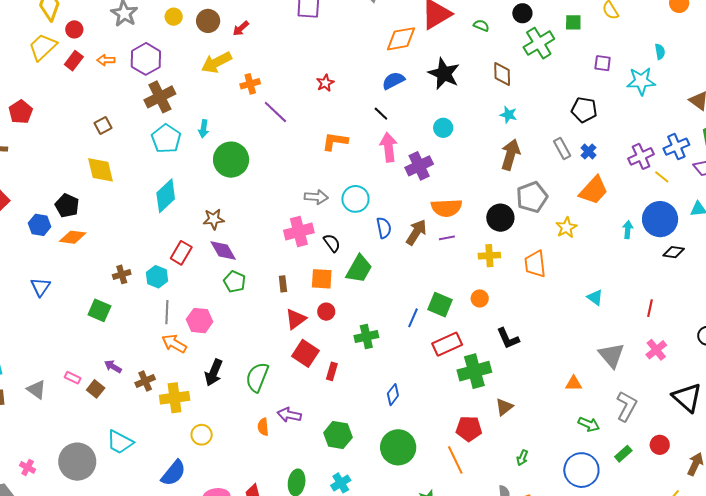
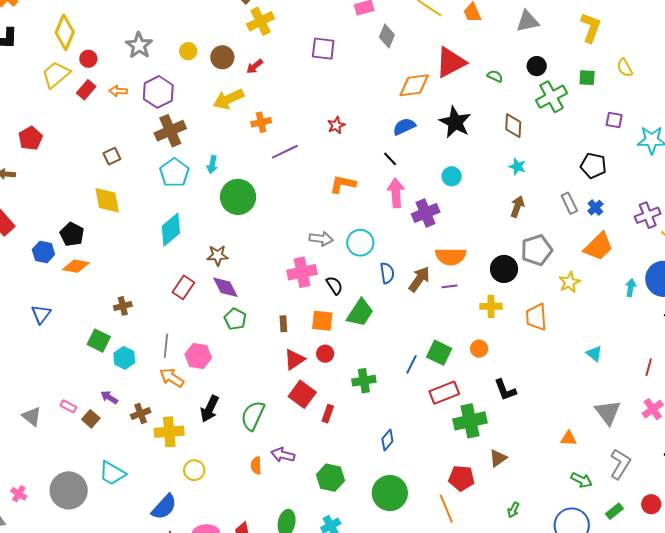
purple line: (275, 112) -> (285, 152), turned -72
brown arrow: (510, 155) -> (517, 207), size x0.7
cyan hexagon: (157, 277) -> (124, 358), moved

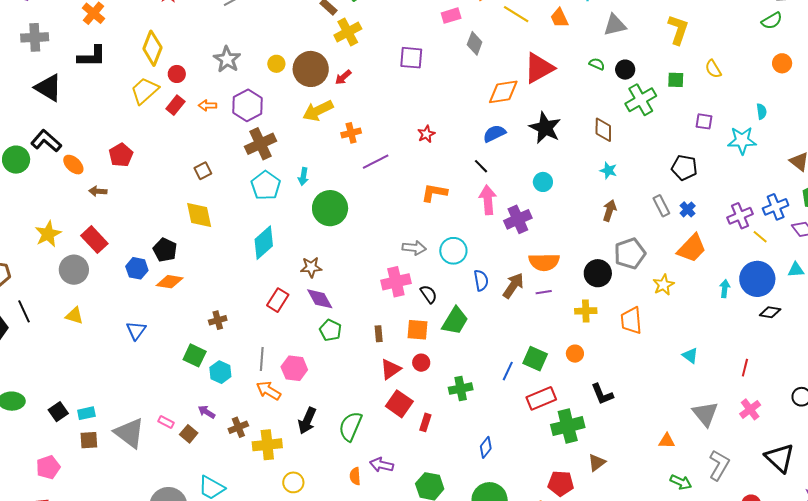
brown circle: (222, 57) -> (311, 69), size x1.5
green semicircle: (495, 76) -> (597, 64), moved
gray triangle: (32, 416) -> (130, 433), size x1.6

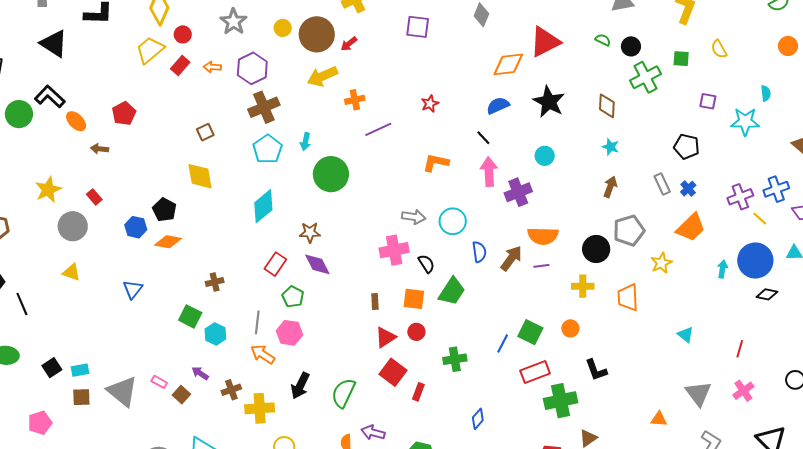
red rectangle: (94, 240) -> (94, 197), size x0.6
black line: (24, 311) -> (22, 304), moved
green pentagon: (330, 330) -> (293, 297), moved

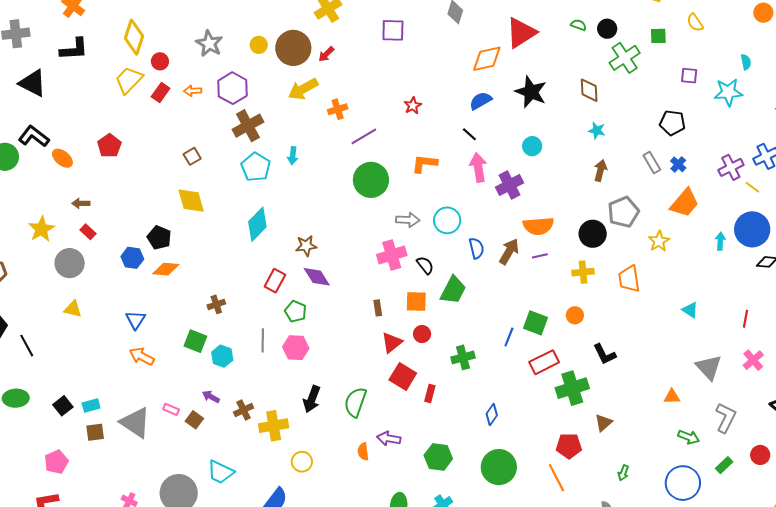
brown arrow: (100, 149) -> (81, 203), moved
green circle: (331, 174) -> (371, 180), moved
orange arrow: (263, 354) -> (142, 356), moved

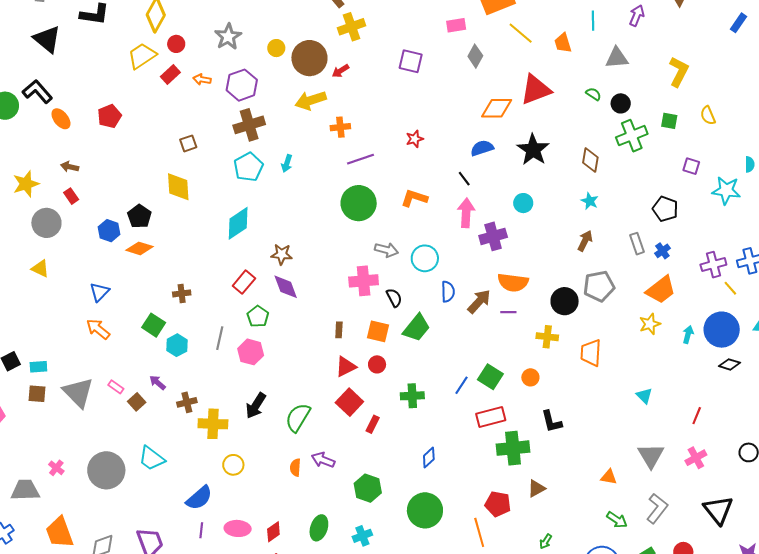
yellow star: (659, 241) -> (650, 324), moved

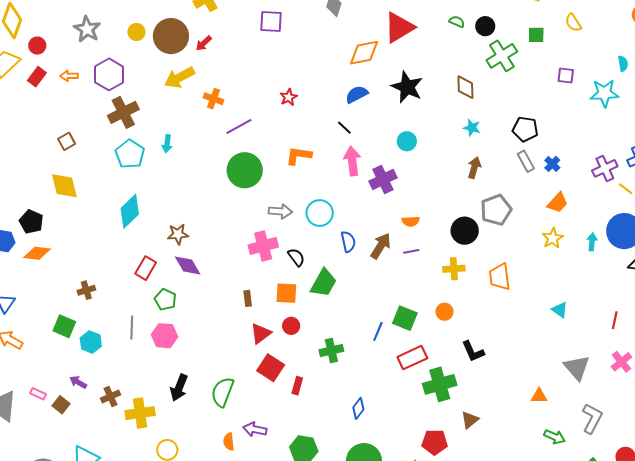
orange cross: (340, 127) -> (213, 99), turned 36
black pentagon: (665, 209) -> (525, 129), moved
orange semicircle: (513, 282) -> (411, 221), size x0.6
orange trapezoid: (661, 290) -> (558, 203), size x0.7

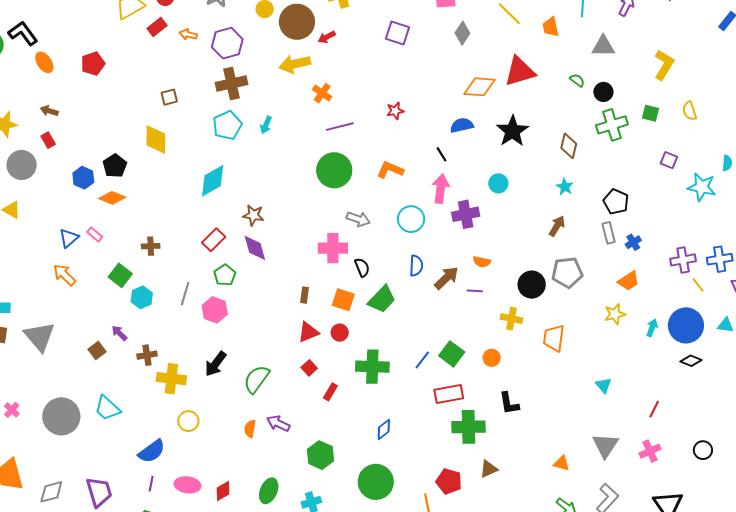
cyan circle: (320, 213) -> (411, 219), moved
green cross: (331, 351) -> (372, 367), size x1.4
red square: (271, 368) -> (309, 368), size x0.6
pink rectangle: (38, 394) -> (95, 234), moved

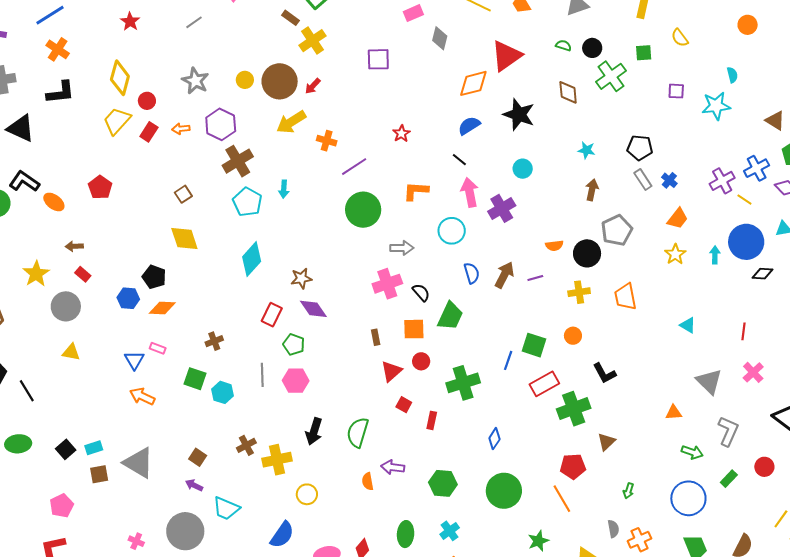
brown diamond: (569, 146) -> (568, 92), moved
orange semicircle: (482, 262) -> (554, 246), moved
purple arrow: (119, 333) -> (194, 485), moved

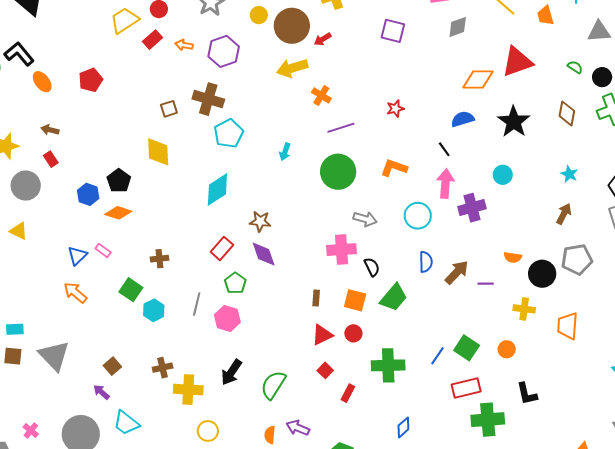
gray diamond: (440, 38) -> (458, 27), turned 40
brown cross: (238, 161) -> (208, 99), moved, turned 32
cyan arrow: (284, 189) -> (285, 152), moved

